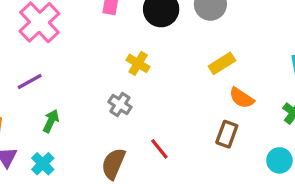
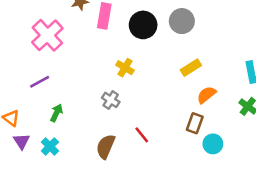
orange semicircle: (242, 98) -> (206, 95), turned 108
cyan circle: (279, 160) -> (213, 144), moved

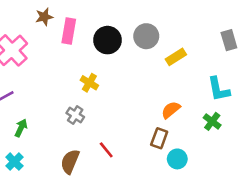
yellow rectangle: (191, 68) -> (176, 57), moved

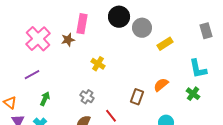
brown star: (44, 17) -> (68, 40), moved
black circle: (107, 40) -> (119, 17), moved
gray cross: (75, 115) -> (87, 97), moved
brown rectangle: (159, 138) -> (137, 97), moved

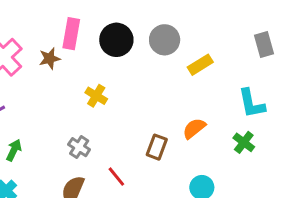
black circle: (119, 17) -> (116, 40), moved

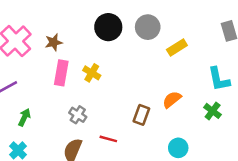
pink rectangle: (71, 34) -> (61, 73), moved
red line: (116, 177) -> (108, 139), turned -36

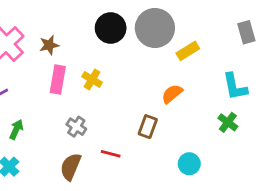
gray circle: (148, 27) -> (155, 28), size x1.4
orange semicircle: (172, 100) -> (172, 94), moved

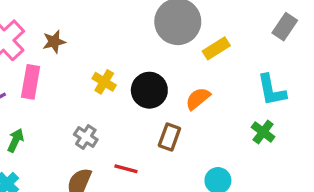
black circle: (111, 28) -> (149, 90), moved
gray rectangle: (246, 32) -> (285, 27), turned 50
pink rectangle: (58, 79) -> (31, 82), moved

